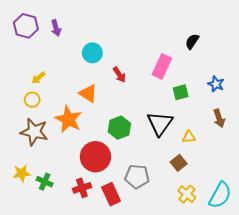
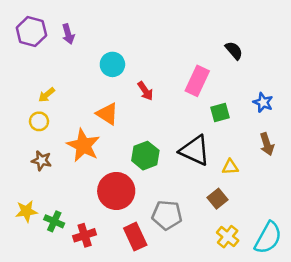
black semicircle: (192, 41) -> (234, 50), turned 105
black triangle: (160, 123) -> (195, 150), turned -40
brown star: (34, 132) -> (42, 161), size x0.6
red cross: (82, 188) -> (85, 235), moved

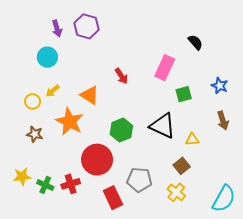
purple hexagon: (31, 31) -> (86, 26), moved
cyan circle: (112, 64) -> (47, 57), moved
yellow arrow: (47, 95) -> (53, 91), moved
red cross: (85, 235) -> (71, 184), moved
yellow cross: (228, 237) -> (176, 192), moved

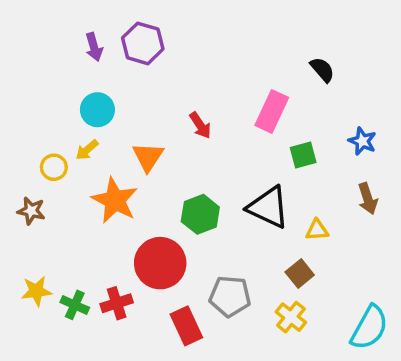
cyan circle: (47, 57) -> (97, 110), moved
orange triangle: (90, 95) -> (148, 157), turned 30
brown star: (35, 134) -> (31, 211), moved

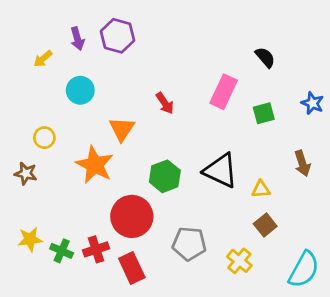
blue star: (362, 141) -> (312, 103), moved
yellow arrow: (87, 150) -> (43, 59), moved
green square: (303, 155) -> (264, 113), moved
brown square: (300, 274) -> (265, 225), moved
red rectangle: (186, 326) -> (132, 268), moved

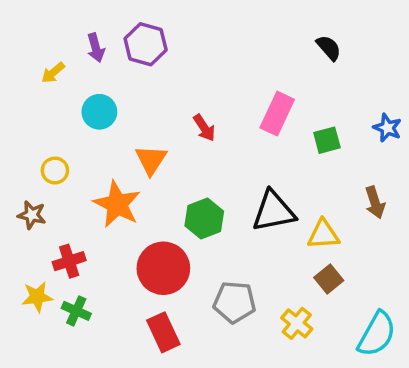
black semicircle: (265, 57) -> (329, 48), moved
black triangle: (221, 171) -> (274, 211), turned -36
yellow triangle: (261, 189) -> (323, 234), size x1.4
red cross: (96, 249) -> (69, 261), moved

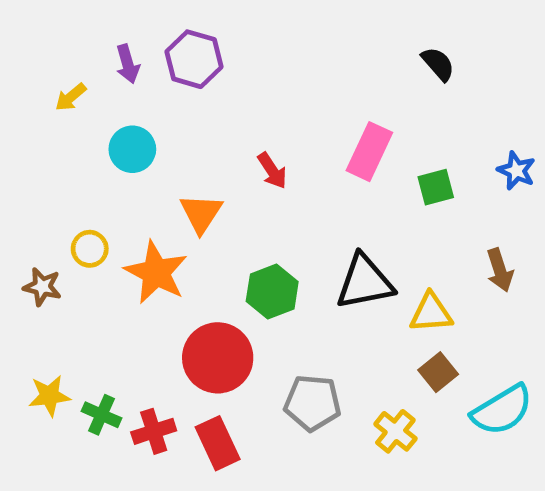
yellow circle: (55, 170) -> (90, 249), moved
red cross: (69, 261) -> (154, 431), moved
cyan semicircle: (377, 334) -> (502, 410), moved, turned 30

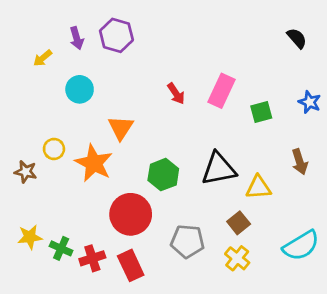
black semicircle: (438, 64) -> (297, 38), moved
red arrow: (272, 171) -> (176, 94), moved
brown square: (438, 372) -> (239, 223), moved

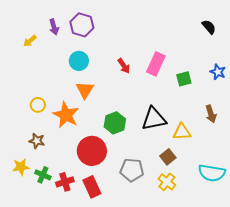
cyan circle: (80, 89) -> (79, 61), moved
brown star: (26, 172) -> (37, 141), moved
cyan semicircle: (301, 246) -> (212, 173), turned 40

